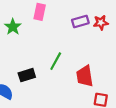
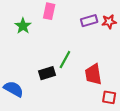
black rectangle: (27, 75) -> (47, 73), moved

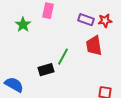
purple rectangle: (89, 21) -> (86, 20), turned 35
red trapezoid: (93, 74) -> (94, 46), moved

